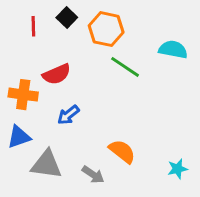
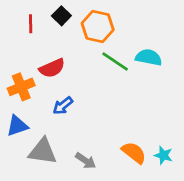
cyan semicircle: (173, 49) -> (149, 57), moved
orange cross: (23, 95) -> (21, 87), turned -30
orange semicircle: (122, 151) -> (134, 153), moved
cyan star: (177, 169) -> (163, 155), turned 30

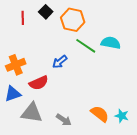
red semicircle: (52, 68) -> (39, 83), moved
blue arrow: (63, 106) -> (60, 62), moved

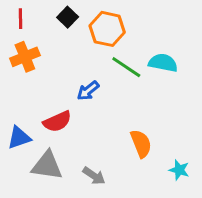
red line: (23, 18) -> (21, 19), moved
orange cross: (16, 65) -> (25, 57), moved
orange semicircle: (100, 114) -> (141, 144), moved, turned 30

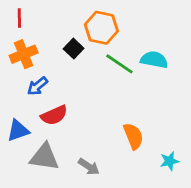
black square: (68, 17) -> (74, 49), moved
blue arrow: (88, 91) -> (37, 86), moved
cyan star: (179, 170) -> (169, 161), turned -30

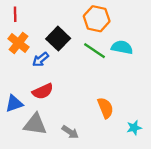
orange hexagon: (101, 28) -> (97, 19), moved
black square: (74, 49) -> (58, 39), size x1.5
orange cross: (24, 54) -> (19, 43), turned -30
blue arrow: (37, 86) -> (41, 59), moved

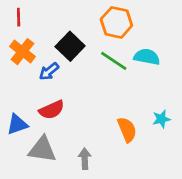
cyan star: (134, 128) -> (161, 119), moved
gray arrow: (70, 132) -> (85, 159), turned -126

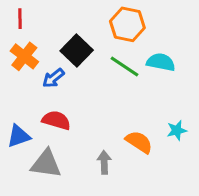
red semicircle: (52, 110) -> (56, 120), turned -140
orange semicircle: (127, 130) -> (139, 142), turned -35
gray arrow: (85, 159) -> (104, 162), moved

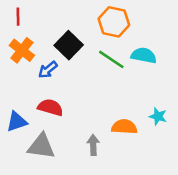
cyan star: (177, 130) -> (158, 116), turned 30
orange semicircle: (139, 142) -> (124, 127), turned -30

